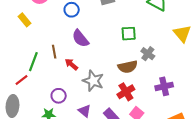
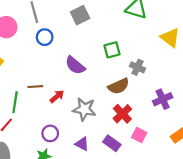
purple semicircle: (80, 38) -> (75, 65), moved
brown line: (54, 52) -> (35, 87), turned -72
red arrow: (71, 64) -> (57, 96), turned 112

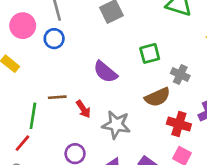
blue circle: (45, 37) -> (54, 39), moved
red arrow: (57, 96) -> (83, 109), turned 96
red cross: (122, 114) -> (179, 124), moved, turned -30

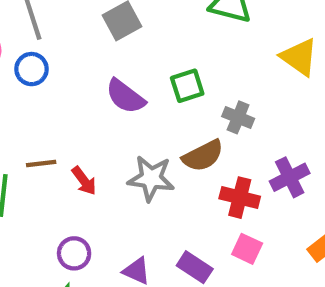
purple semicircle: (105, 72) -> (125, 96), moved
gray star: (116, 125) -> (151, 178), moved

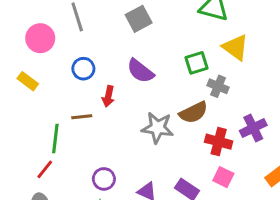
yellow triangle: (299, 57) -> (235, 47), moved
blue circle: (31, 69) -> (83, 69), moved
green square: (187, 86) -> (196, 63), moved
red arrow: (84, 181) -> (108, 96), moved, turned 48

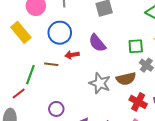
blue circle: (83, 69) -> (60, 33), size x1.5
yellow rectangle: (28, 81) -> (21, 32), size x1.5
red arrow: (108, 96) -> (72, 55), turned 56

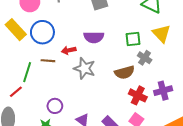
blue circle: (60, 33) -> (42, 32), moved
purple semicircle: (97, 43) -> (94, 37), turned -48
gray star: (100, 83) -> (84, 68), moved

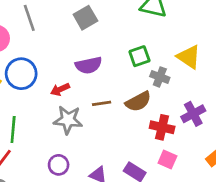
yellow triangle: (161, 33) -> (189, 57), moved
brown line: (48, 61) -> (102, 103), moved
gray star: (84, 68) -> (68, 120), moved

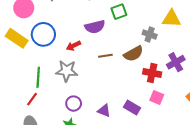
green square: (139, 56) -> (119, 12), moved
yellow triangle: (189, 57) -> (171, 19), turned -30
gray star: (68, 120) -> (67, 71), moved

